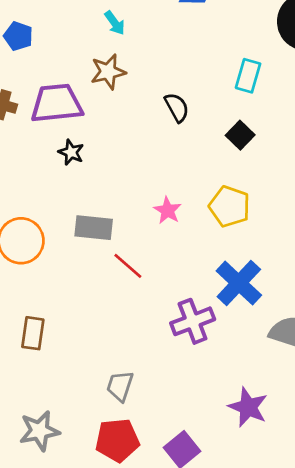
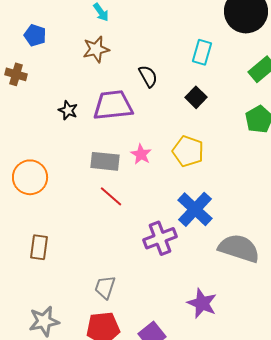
blue pentagon: (18, 36) -> (35, 35), moved
purple trapezoid: (57, 103) -> (113, 105), moved
gray rectangle: (94, 228) -> (105, 161), moved

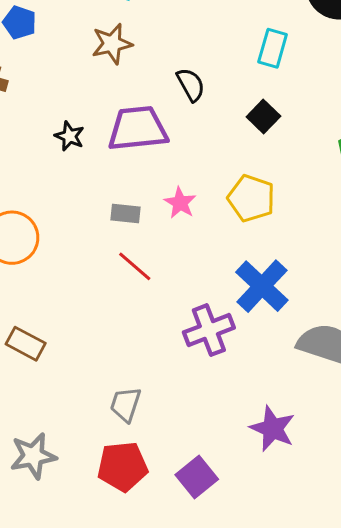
gray rectangle: (105, 161) -> (126, 213), size x0.7
brown rectangle: (39, 247) -> (26, 344), turned -70

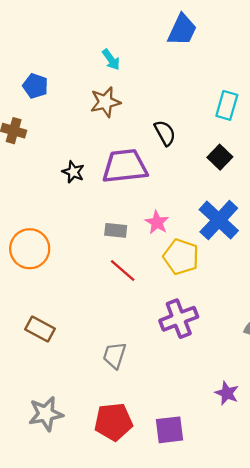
yellow pentagon: (251, 198) -> (181, 257), moved
blue cross: (262, 286) -> (219, 220), moved
gray trapezoid: (126, 404) -> (115, 355), moved
purple star: (273, 429) -> (227, 393), size x0.7
purple square: (197, 477) -> (170, 430), turned 32

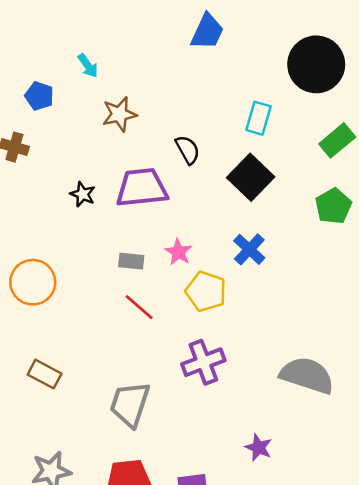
cyan arrow: (111, 60) -> (88, 66), moved
black square: (220, 157) -> (251, 177), size x1.6
blue cross: (219, 220) -> (249, 249), size x0.7
gray trapezoid: (115, 355) -> (130, 404), size x1.5

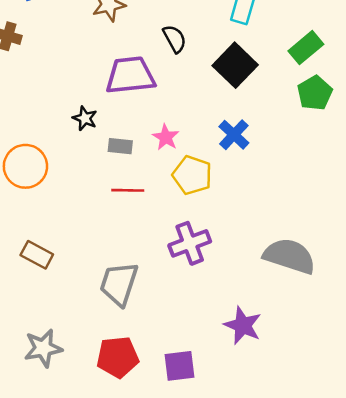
green rectangle: (337, 140) -> (306, 48), moved
black star: (83, 194) -> (85, 118), moved
red line: (139, 307) -> (128, 190), turned -40
purple star: (258, 448) -> (243, 325), size x1.4

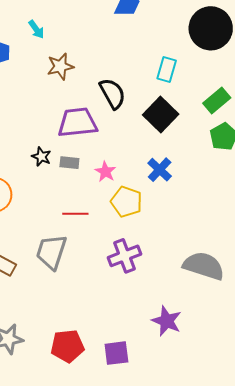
black semicircle: (175, 39) -> (112, 93), size x1.4
gray rectangle: (120, 146) -> (69, 163), moved
gray trapezoid: (119, 284) -> (51, 252), moved

